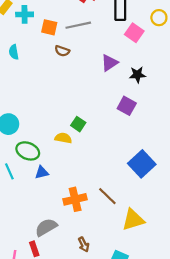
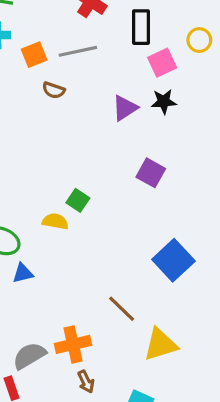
orange square: (49, 27) -> (34, 55), turned -35
pink square: (134, 33) -> (162, 63), turned 30
black star: (137, 75) -> (164, 102), moved
orange cross: (75, 199) -> (73, 344), moved

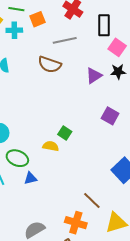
orange square: (34, 55) -> (38, 19), moved
pink square: (162, 63) -> (117, 47), turned -30
brown semicircle: (54, 90) -> (50, 65), size x1.6
orange cross: (73, 344) -> (76, 223), moved, turned 30

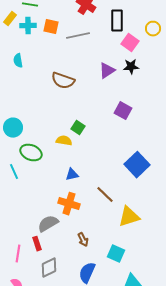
orange square: (38, 19) -> (51, 27), moved, turned 35
brown semicircle: (50, 65) -> (63, 81), moved
blue triangle: (30, 178) -> (72, 175), moved
orange cross: (76, 223) -> (69, 204), moved

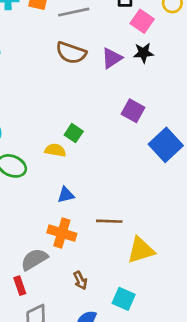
brown semicircle: (63, 81) -> (71, 53), moved
blue square: (137, 165) -> (166, 145), moved
brown line: (105, 195) -> (109, 221), turned -42

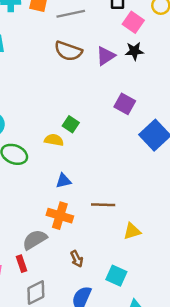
yellow triangle: (141, 250) -> (132, 231), size x0.7

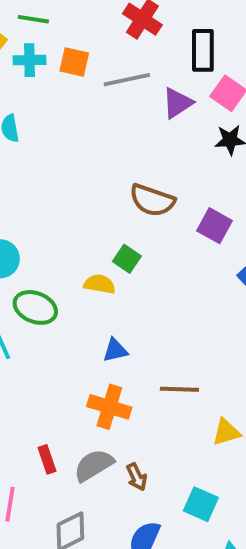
brown semicircle: (68, 51) -> (152, 200), moved
purple triangle: (106, 56) -> (177, 103), moved
gray semicircle: (35, 240) -> (94, 465), moved
red rectangle: (21, 264) -> (47, 459), moved

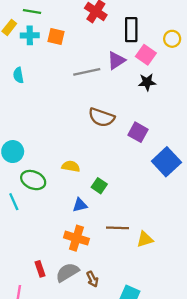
gray line: (127, 80) -> (87, 72), moved
green square: (127, 259) -> (99, 186), moved
yellow triangle: (226, 432) -> (145, 239), moved

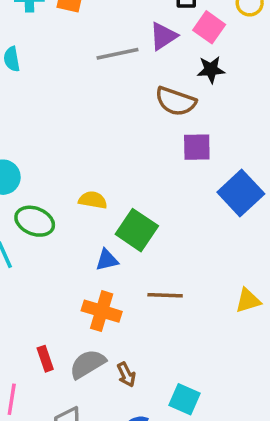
brown semicircle: (102, 117) -> (176, 101), moved
purple square: (138, 132) -> (197, 147), turned -30
green square: (99, 186) -> (137, 230), size x1.6
yellow triangle: (145, 239) -> (248, 301), moved

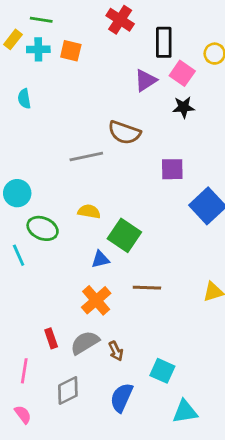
gray line: (117, 54) -> (86, 156), moved
brown semicircle: (176, 101) -> (124, 133), moved
orange cross: (102, 311) -> (96, 300), turned 32

